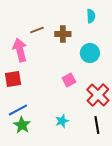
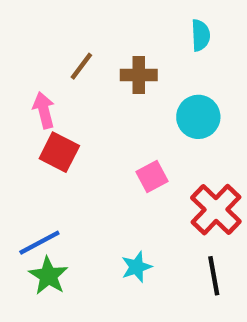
brown line: (37, 30) -> (81, 66), turned -32
pink arrow: (20, 50) -> (44, 110), size x0.7
red square: (13, 79) -> (59, 152), moved, turned 36

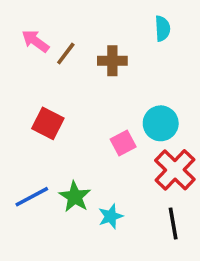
pink arrow: (44, 110) -> (35, 41), moved, turned -40
cyan circle: (198, 117) -> (161, 123), moved
green star: (48, 276) -> (75, 197), moved

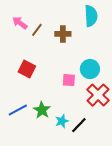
cyan semicircle: (162, 29) -> (91, 16), size x1.5
pink square: (123, 143) -> (69, 80), turned 32
black line: (173, 224) -> (79, 125), moved, turned 54

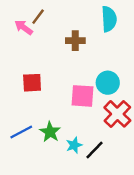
brown line: (37, 30) -> (38, 17), moved
red square: (27, 69) -> (32, 83), turned -30
pink square: (69, 80) -> (83, 96), size x1.5

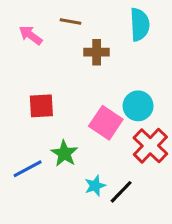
brown line: (38, 17) -> (71, 21), moved, turned 63
pink square: (83, 96) -> (106, 123), turned 30
green star: (50, 132) -> (64, 153), moved

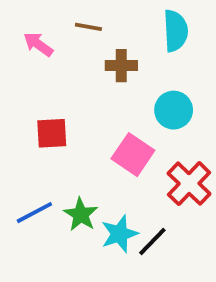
cyan circle: (138, 106) -> (174, 110), moved
green star: (64, 153) -> (81, 214), moved
cyan star: (95, 186) -> (119, 234), size x1.4

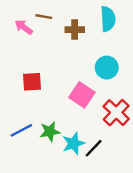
brown line: (88, 27) -> (44, 17), moved
brown cross: (121, 66) -> (75, 30), moved
green star: (81, 214) -> (50, 132), turned 30

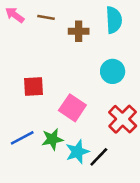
pink arrow: (24, 27) -> (15, 15), moved
pink square: (82, 95) -> (72, 108), moved

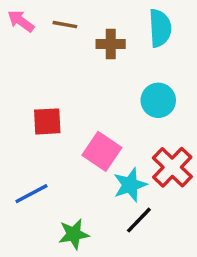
green star: (52, 139) -> (74, 234), moved
cyan star: (77, 152) -> (130, 185), moved

